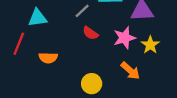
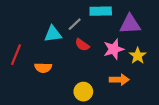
cyan triangle: (38, 18) -> (53, 34), moved
orange arrow: (130, 71) -> (119, 80), turned -42

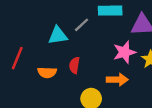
red semicircle: (82, 45) -> (74, 65), moved, turned 64
orange arrow: (119, 80) -> (117, 80), moved

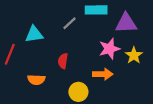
cyan triangle: (58, 36) -> (34, 34), moved
orange semicircle: (47, 72) -> (36, 80), moved

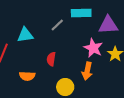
pink star: (109, 49) -> (93, 48), turned -30
orange arrow: (103, 74) -> (87, 71), turned 102

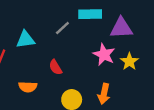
red semicircle: (51, 59) -> (55, 67), turned -40
orange arrow: (87, 71) -> (104, 94), moved

